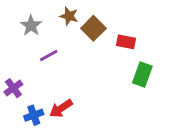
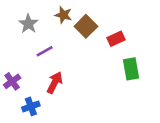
red rectangle: (126, 42) -> (116, 39), turned -36
green rectangle: (142, 74) -> (131, 69), turned -30
red arrow: (61, 108) -> (55, 83), moved, turned 150

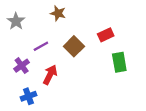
gray star: (28, 24) -> (16, 21), moved
brown square: (86, 26) -> (74, 46), moved
purple cross: (12, 81) -> (22, 66), moved

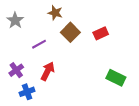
brown square: (74, 46) -> (70, 32), moved
green rectangle: (119, 62) -> (116, 78), moved, turned -54
purple cross: (22, 66) -> (16, 70), moved

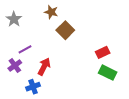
red rectangle: (101, 33) -> (103, 52), moved
purple line: (39, 44) -> (25, 49), moved
blue cross: (27, 92) -> (33, 87), moved

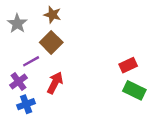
brown star: (51, 12) -> (53, 15), moved
brown square: (65, 30) -> (51, 42), moved
blue cross: (33, 87) -> (26, 104), moved

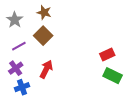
purple line: (31, 61) -> (19, 46), moved

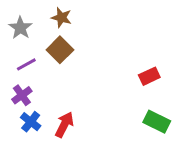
red arrow: (46, 69) -> (64, 125), moved
green rectangle: (113, 76) -> (157, 122), moved
blue cross: (22, 87) -> (31, 122), turned -32

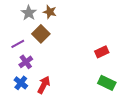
brown star: (61, 18) -> (50, 12), moved
gray star: (20, 28) -> (29, 13), moved
purple cross: (22, 95) -> (26, 62), moved

